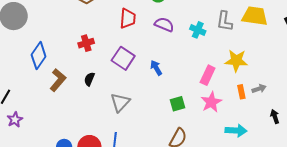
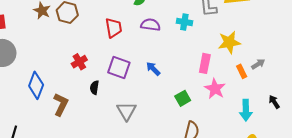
black semicircle: (89, 79) -> (94, 88), moved
black arrow: (275, 117) -> (274, 102), moved
cyan arrow: (236, 130) -> (246, 110), turned 100

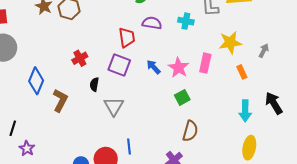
red trapezoid: (114, 28) -> (127, 37), moved
gray arrow: (258, 64) -> (264, 51), moved, turned -32
pink star: (215, 89) -> (179, 68), moved
black arrow: (274, 102) -> (274, 103), size x1.6
gray triangle: (126, 111) -> (114, 106), moved

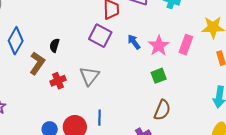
red cross: (80, 58) -> (58, 81), moved
black semicircle: (94, 84) -> (54, 45), moved

